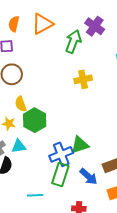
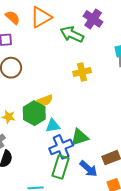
orange semicircle: (14, 24) -> (13, 17), turned 119
green arrow: (73, 41) -> (72, 34), turned -85
yellow semicircle: (21, 104) -> (45, 100), moved, turned -91
cyan triangle: (19, 146) -> (53, 126), moved

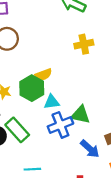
green triangle: (80, 137) -> (80, 115), turned 30
green rectangle: (60, 167) -> (17, 130), moved, turned -60

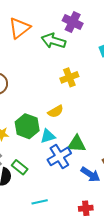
yellow semicircle: (44, 75) -> (56, 111), moved
green rectangle: (17, 130) -> (20, 167), size x0.7

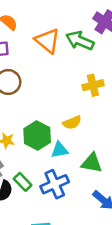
orange triangle: (19, 28) -> (47, 41), moved, turned -50
blue cross: (59, 156) -> (55, 184), moved

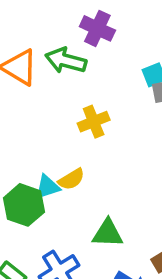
cyan triangle: (60, 150) -> (48, 187), moved

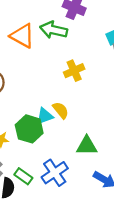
yellow semicircle: (71, 179) -> (61, 110), turned -96

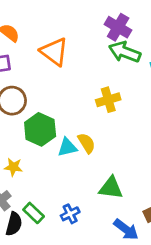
green arrow: (54, 30) -> (125, 52), moved
green hexagon: (29, 129) -> (40, 129), moved
blue cross: (55, 173) -> (70, 214), size x0.6

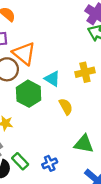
orange triangle: (54, 52) -> (24, 54), moved
cyan triangle: (67, 147) -> (52, 79), moved, turned 42

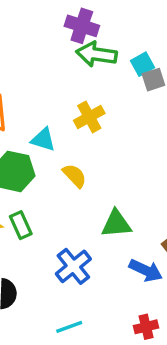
green rectangle: (20, 161) -> (21, 225), moved, turned 35
blue cross: (50, 163) -> (73, 266), size x1.5

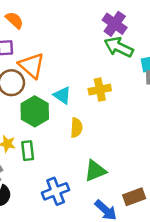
yellow semicircle: (75, 176) -> (76, 128), turned 30
green triangle: (116, 224) -> (95, 171), turned -35

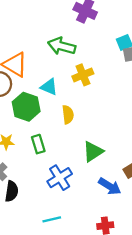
green arrow: (119, 47) -> (62, 46), moved
green rectangle: (28, 151) -> (38, 144), moved

